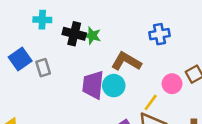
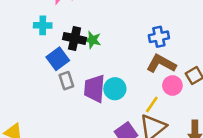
blue square: (20, 59) -> (58, 59), moved
brown L-shape: (126, 61) -> (161, 64), moved
gray rectangle: (43, 68) -> (66, 81), moved

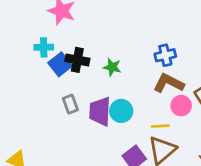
green star: (92, 40) -> (112, 67), moved
blue square: (58, 59) -> (60, 64), moved
yellow line: (152, 104) -> (160, 126), turned 54

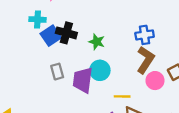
brown L-shape: (169, 83) -> (145, 60), turned 92
cyan circle: (121, 111) -> (100, 70), moved
yellow line: (160, 126) -> (122, 96), moved

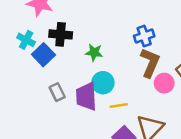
cyan cross: (38, 19) -> (26, 40), turned 35
black cross: (66, 33) -> (61, 34), moved
yellow line: (122, 96) -> (119, 106), moved

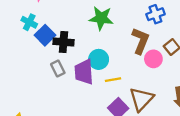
black cross: (61, 34) -> (63, 42), moved
blue cross: (144, 36) -> (155, 14), moved
green star: (94, 53) -> (101, 18), moved, size x1.5

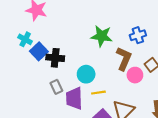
green star: (101, 18) -> (102, 36), moved
gray rectangle: (58, 68) -> (56, 87), moved
purple trapezoid: (84, 72) -> (74, 98), moved

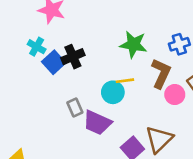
black cross: (55, 58) -> (73, 57), moved, turned -30
yellow line: (98, 93) -> (125, 81), moved
purple trapezoid: (74, 98) -> (97, 123), turned -65

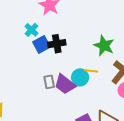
purple trapezoid: (97, 123) -> (65, 84), moved

